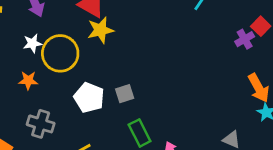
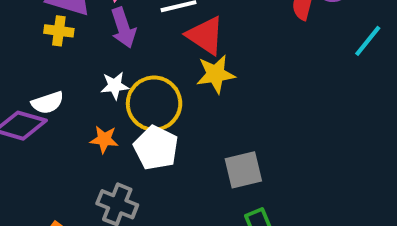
gray square: (125, 94) -> (243, 170), size x1.4
white pentagon: (89, 98) -> (156, 148), moved

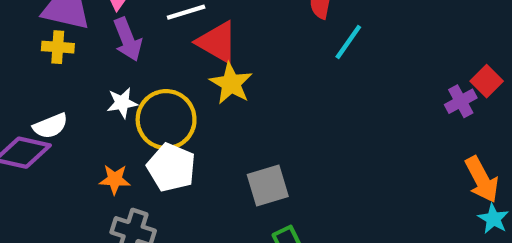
cyan line: (368, 41) -> (348, 42), moved
yellow star: (216, 74) -> (231, 83), turned -30
orange star: (104, 139) -> (115, 179), moved

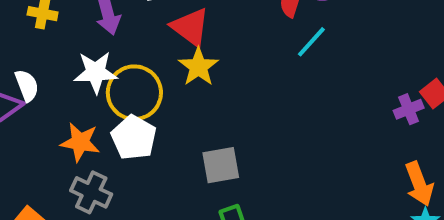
white star: (122, 103) -> (96, 72), size x1.5
white semicircle: (50, 126) -> (27, 85), turned -96
orange star: (115, 179) -> (80, 142), size x1.4

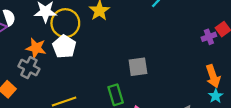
gray square: (221, 165) -> (138, 67), moved
gray cross: (91, 192) -> (29, 68), moved

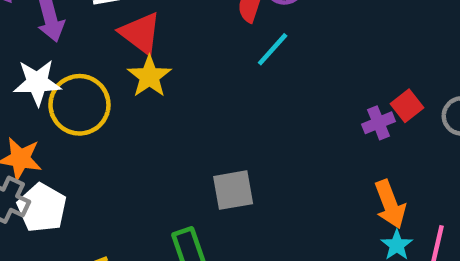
white pentagon: (64, 47) -> (42, 208), moved

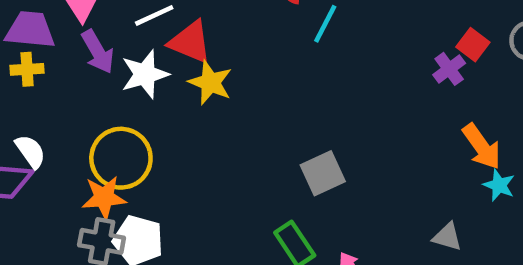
white star: (37, 82) -> (145, 74), moved
yellow circle: (79, 105) -> (121, 158), moved

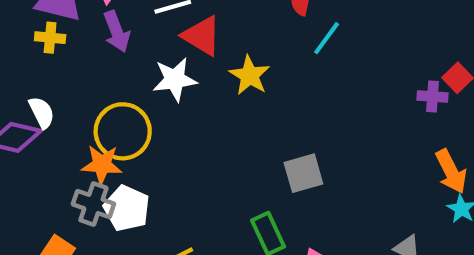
purple cross: (449, 69) -> (432, 97), turned 32
white star: (145, 74) -> (175, 79), moved
yellow star: (210, 83) -> (250, 75), moved

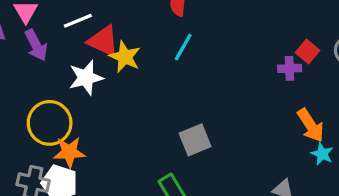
cyan line: (327, 38) -> (183, 47), moved
yellow star: (250, 75) -> (125, 57), moved
orange star: (102, 165) -> (69, 152), moved

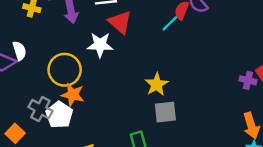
cyan line: (183, 47) -> (171, 22), moved
yellow star: (125, 57) -> (157, 84), moved

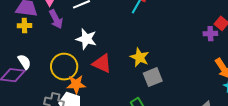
red triangle: (120, 22) -> (102, 63), moved
white star: (100, 45) -> (86, 39), turned 30

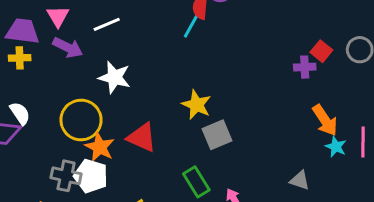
purple arrow: (56, 19) -> (68, 47), turned -36
red triangle: (102, 63) -> (142, 137), moved
orange star: (76, 84) -> (100, 147), turned 30

